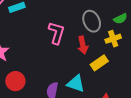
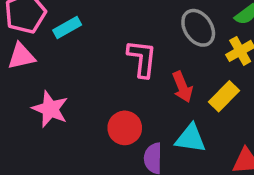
red arrow: (83, 45) -> (182, 87), moved
red circle: (15, 81) -> (125, 128), moved

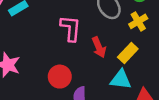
cyan triangle: (191, 138) -> (121, 80), moved

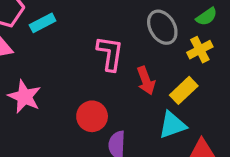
cyan triangle: (121, 80) -> (172, 125), turned -30

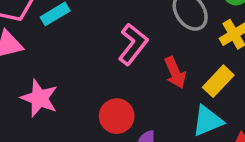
pink L-shape: (110, 53) -> (133, 44), turned 33

